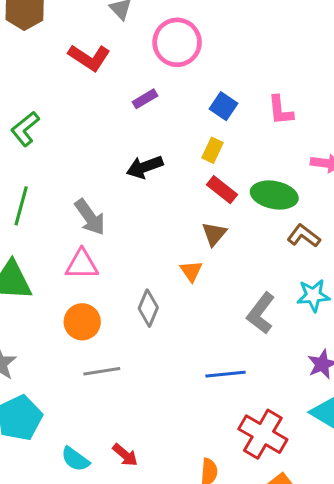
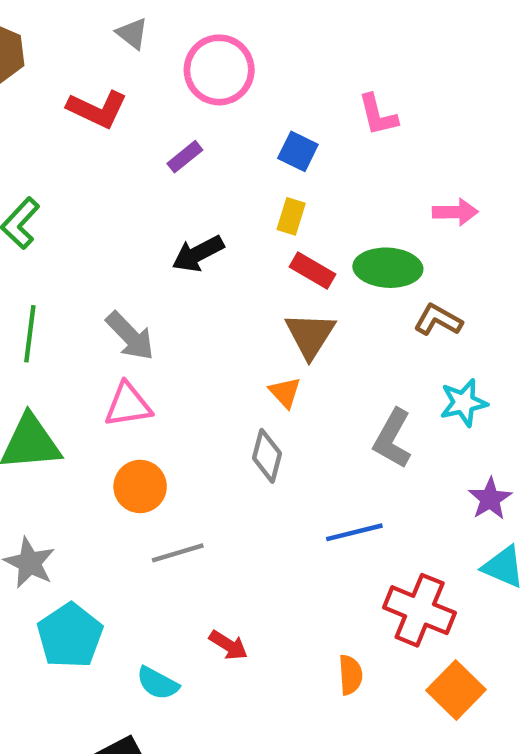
pink L-shape: (280, 110) -> (378, 115), moved
brown triangle: (214, 234) -> (310, 335), size x1.4
gray diamond: (148, 308) -> (267, 456), moved
red arrow: (125, 455) -> (228, 645), moved

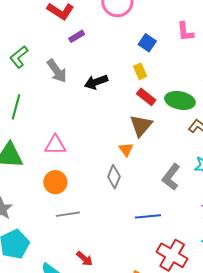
purple rectangle: (185, 157) -> (77, 36), moved
yellow rectangle: (291, 216) -> (140, 71), turned -49
gray arrow: (130, 336) -> (57, 71), moved

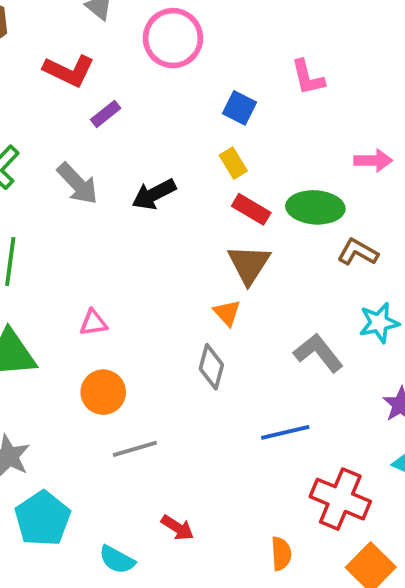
pink triangle: (55, 145) -> (93, 323), size x0.7
gray L-shape: (171, 177) -> (318, 353), turned 112

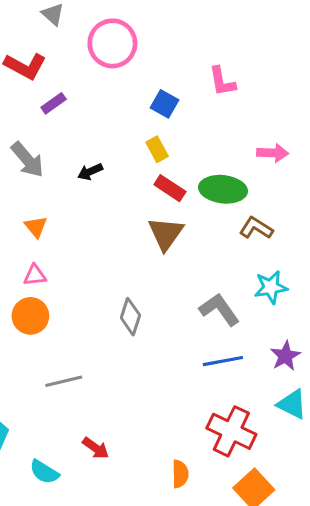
black arrow: (154, 194) -> (90, 172), size x0.7
orange triangle: (227, 313) -> (36, 227), moved
orange circle: (103, 392) -> (30, 316), moved
blue line: (285, 432) -> (223, 361), moved

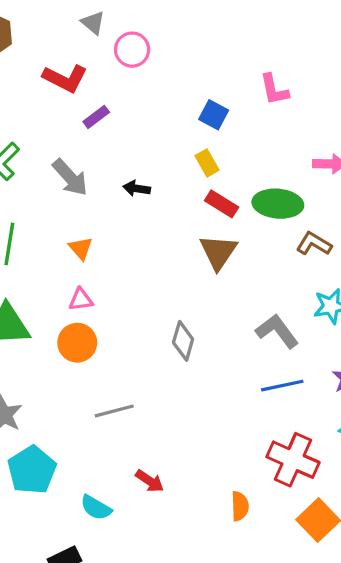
pink circle: (112, 43) -> (132, 50), moved, size x0.7
black arrow: (90, 172) -> (137, 188), turned 35

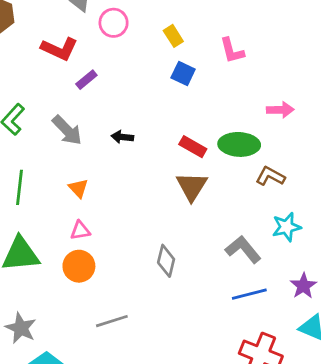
yellow rectangle: (207, 163) -> (173, 36), moved

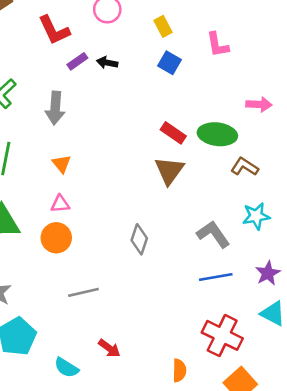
red L-shape: (59, 49) -> (54, 30), turned 36
gray arrow: (67, 130) -> (55, 108), turned 44
black arrow: (122, 137) -> (107, 63), moved

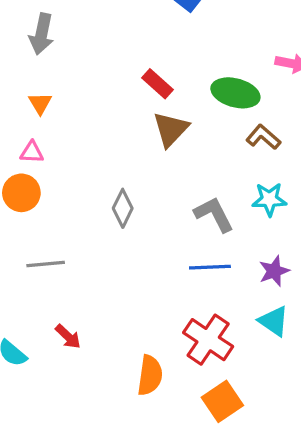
red rectangle: (173, 133) -> (158, 84), moved
orange semicircle: (179, 370) -> (150, 375), size x1.4

